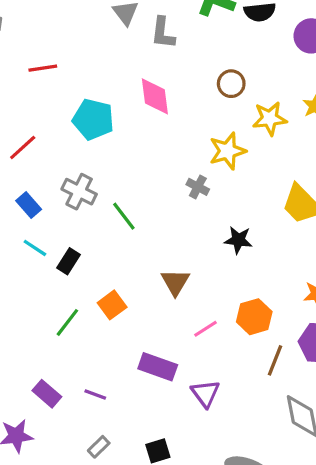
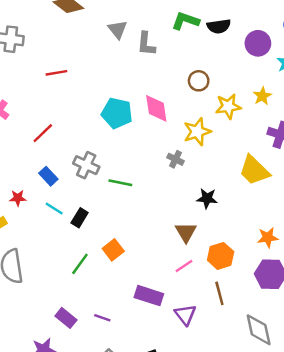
pink diamond: (155, 96) -> (156, 108), moved
cyan pentagon: (93, 119) -> (117, 113), moved
green line: (124, 216) -> (120, 183), turned -40
brown triangle: (175, 282) -> (186, 232), moved
brown line: (275, 360) -> (219, 293), moved, turned -35

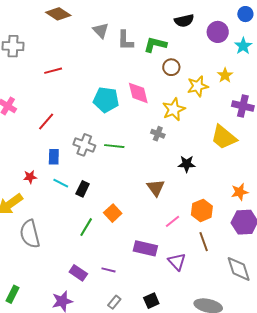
green L-shape: (185, 21) -> (155, 45), moved
blue rectangle: (48, 176) -> (54, 157), turned 49
green line: (120, 183) -> (114, 146), moved
brown triangle: (186, 232) -> (156, 188), moved

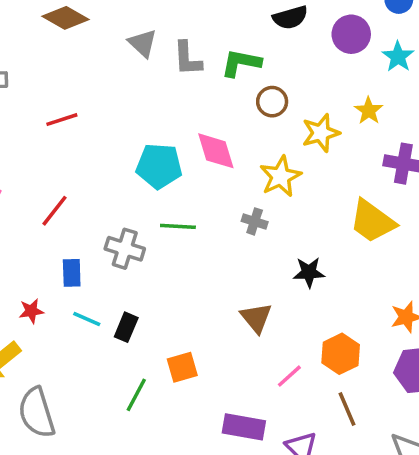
green line: (114, 146) -> (178, 226), moved
orange square: (113, 213) -> (182, 367), turned 30

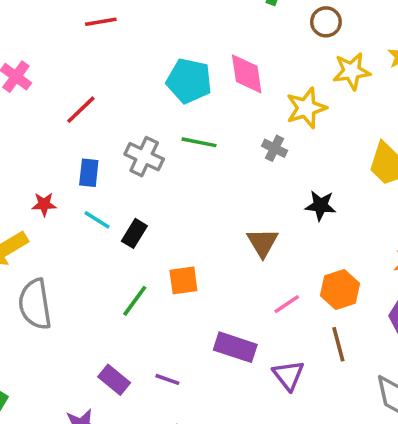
brown circle: (272, 102) -> (326, 22), moved

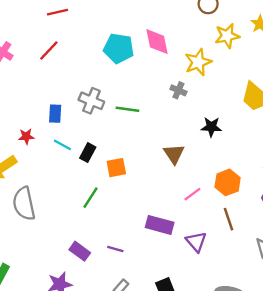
red line: (81, 110) -> (49, 51), moved
green line: (199, 142) -> (127, 109), moved
orange square: (183, 280) -> (116, 168), moved

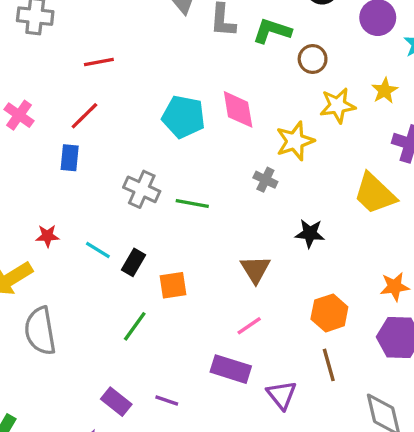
blue rectangle: (55, 114) -> (70, 158), moved
pink line: (192, 194) -> (249, 326), moved

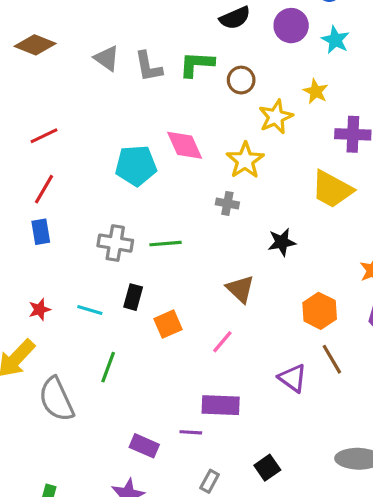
black rectangle: (134, 262) -> (133, 297), moved
green line: (135, 326) -> (108, 367), moved
pink line: (249, 326) -> (222, 342), moved
purple rectangle: (231, 369) -> (221, 405), moved
purple triangle: (282, 395) -> (293, 378), moved

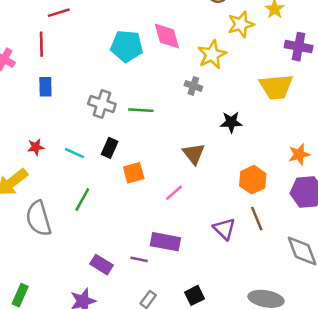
red line: (44, 189) -> (41, 44), moved, turned -40
yellow trapezoid: (332, 189) -> (276, 87), turned -42

